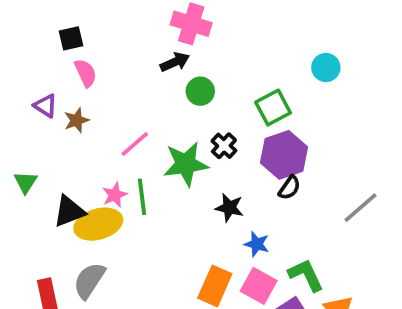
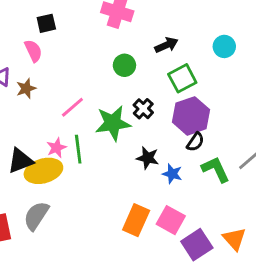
black square: (71, 38) -> (46, 23), moved
black arrow: (175, 62) -> (166, 45), moved
blue star: (257, 244) -> (172, 174), moved
green L-shape: (306, 275) -> (216, 169), moved

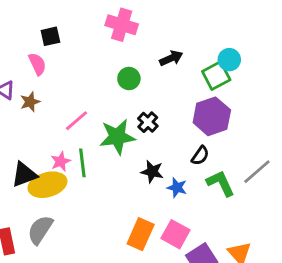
green square: (182, 78) -> (216, 76), moved
purple hexagon: (191, 116) -> (212, 116), moved

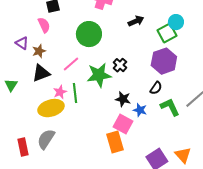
green circle: (129, 79) -> (89, 34), moved, size x1.6
black triangle: (24, 175) -> (41, 73), moved
orange rectangle: (141, 234) -> (115, 142), turned -40
pink square: (175, 234) -> (123, 124), moved

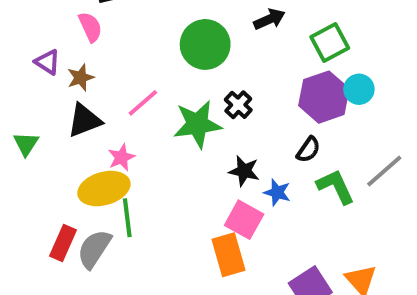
cyan circle: (176, 22) -> (359, 89), moved
green circle: (89, 34) -> (205, 44), moved
green line: (75, 93) -> (127, 218), moved
red rectangle: (23, 147) -> (63, 243), moved, turned 36

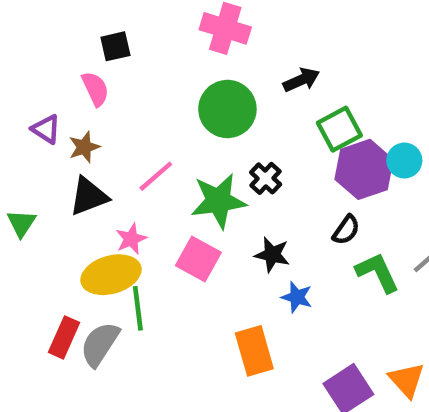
green square: (330, 43) -> (339, 129), moved
blue star: (277, 192) -> (297, 297), moved
pink square: (244, 220) -> (198, 259), moved

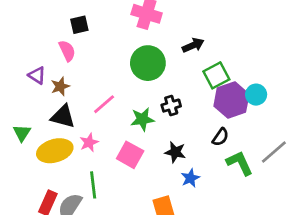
black cross: (266, 178) -> (171, 106), turned 30
black triangle: (89, 196) -> (63, 116), turned 36
green star: (218, 201) -> (142, 119), size x0.7
yellow ellipse: (111, 275) -> (55, 151), moved
blue star: (297, 297) -> (190, 178), turned 30

